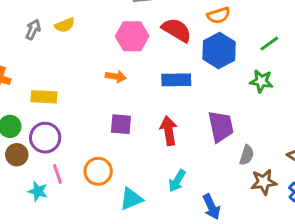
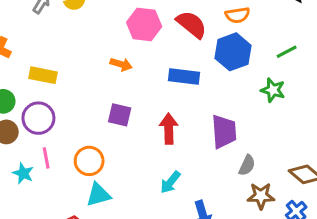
cyan triangle: (131, 199) -> (98, 195), moved

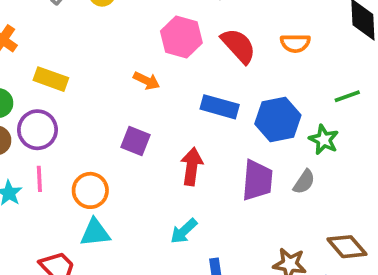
blue hexagon: (233, 52) -> (278, 119), moved
gray semicircle: (247, 165) -> (304, 182), moved

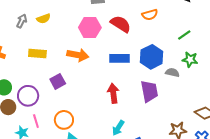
yellow rectangle: (51, 79) -> (37, 53), moved
orange arrow: (147, 81) -> (78, 55), size x1.5
green star: (324, 140) -> (190, 60), moved
purple square: (135, 141) -> (58, 81), moved, turned -35
gray semicircle: (304, 182) -> (172, 73), moved, turned -96

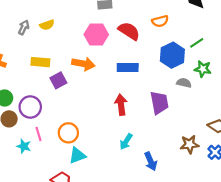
blue hexagon: (151, 57) -> (172, 55), moved
purple square: (58, 81) -> (58, 80), moved

